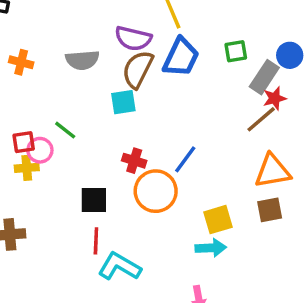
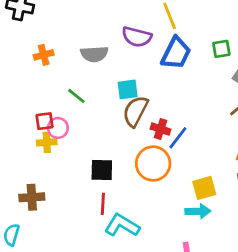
orange cross: (21, 62) -> (44, 55), turned -30
brown semicircle: (138, 69) -> (135, 111), moved
green line: (65, 130) -> (76, 96), moved
red cross: (134, 161) -> (161, 129), moved

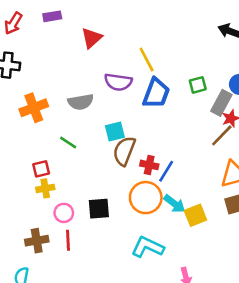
orange cross: (44, 55) -> (34, 108), size x1.5
pink circle: (58, 128) -> (64, 213), moved
red line: (103, 204) -> (68, 240), moved
cyan arrow: (198, 211) -> (174, 204), moved, turned 45
cyan L-shape: (122, 225) -> (148, 247), moved

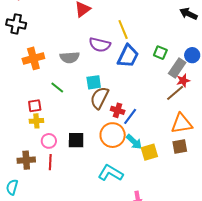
green square: (198, 85) -> (160, 53), turned 32

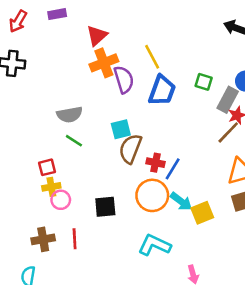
purple semicircle: (100, 45) -> (124, 80), turned -115
gray semicircle: (70, 57) -> (70, 115), moved
orange cross: (33, 58) -> (104, 63), moved
pink circle: (49, 141) -> (61, 200), moved

